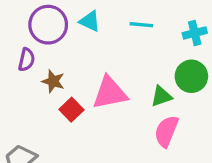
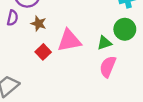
brown star: (53, 81) -> (39, 24), moved

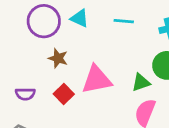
purple semicircle: (12, 18) -> (25, 94), moved, turned 77

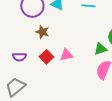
pink triangle: (97, 80) -> (66, 55), moved, size x0.6

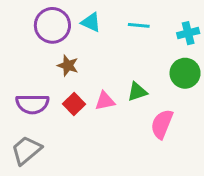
green triangle: (100, 49) -> (137, 92), moved
purple semicircle: (19, 57) -> (32, 104), size x1.5

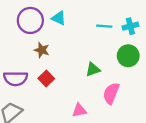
cyan line: (139, 25) -> (104, 26), moved
pink triangle: (105, 101) -> (79, 110), moved

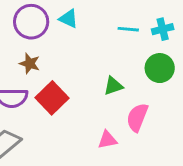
brown star: (42, 50) -> (30, 64), moved
red square: (46, 78) -> (52, 98), size x1.5
pink triangle: (79, 110) -> (107, 140), moved

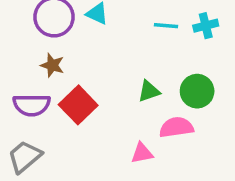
green circle: (160, 68) -> (197, 91), moved
pink semicircle: (137, 117) -> (176, 127), turned 60

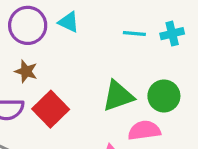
green triangle: (149, 91) -> (118, 96), size x1.5

